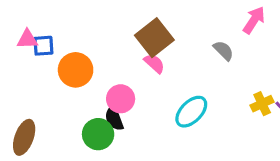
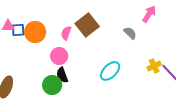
pink semicircle: (154, 63) -> (66, 33), moved, turned -112
orange circle: (76, 70) -> (35, 32), moved
pink circle: (121, 99) -> (59, 56), moved

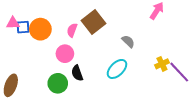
gray semicircle: (130, 33) -> (128, 41), moved
black semicircle: (62, 75) -> (77, 73), moved

